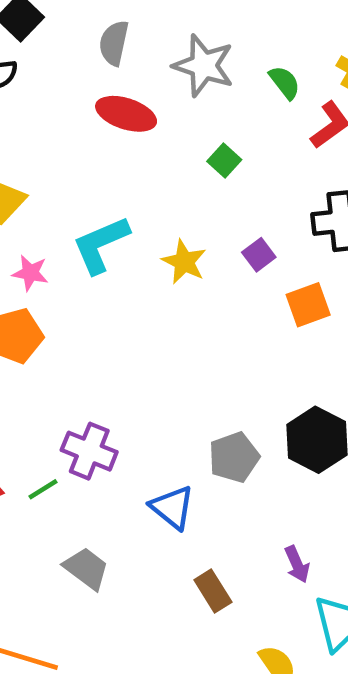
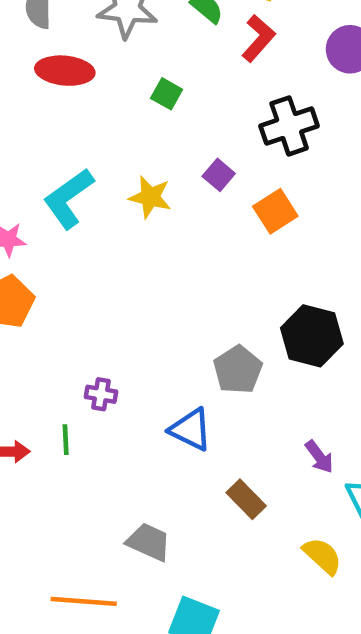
purple cross: (89, 451) -> (101, 394), size x0.6
green line: (43, 489) -> (66, 440), turned -48
gray trapezoid: (86, 568) -> (149, 542), moved

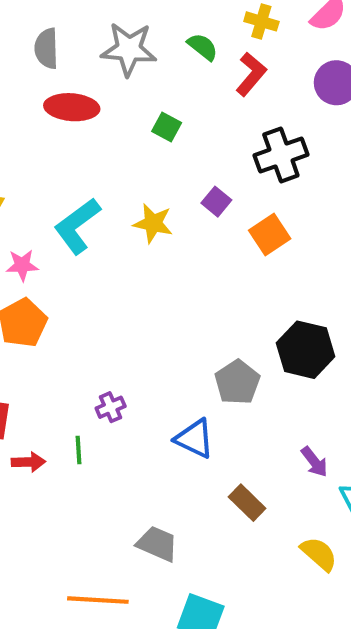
purple cross: (101, 394) -> (111, 407), turned -32

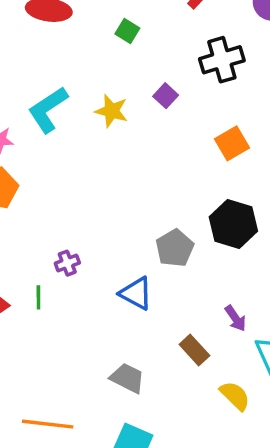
orange square: (270, 235) -> (232, 143), moved
brown rectangle: (247, 503) -> (194, 350), moved
gray trapezoid: (157, 544) -> (127, 378), moved

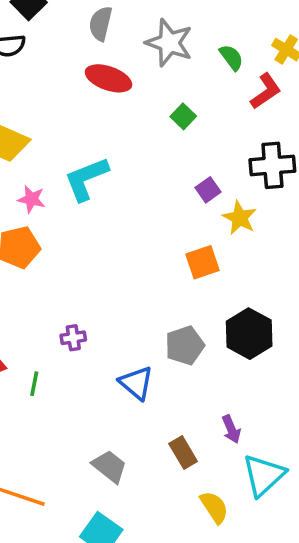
yellow star: (112, 111) -> (240, 218), moved
orange square: (232, 143) -> (203, 262), moved
green line: (38, 297) -> (34, 384), moved

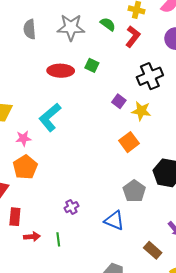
red ellipse: (108, 78) -> (61, 71), moved

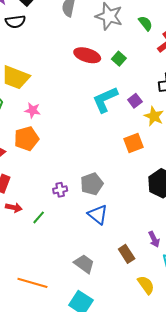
cyan L-shape: (50, 117) -> (105, 100), moved
gray pentagon: (134, 191) -> (92, 184), moved
green line: (58, 239) -> (39, 217), turned 32

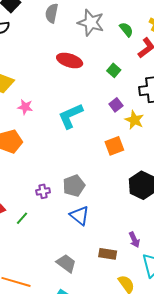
green square: (119, 59) -> (114, 70), moved
cyan L-shape: (105, 100) -> (70, 116), moved
pink star: (33, 110) -> (25, 107), moved
brown rectangle: (127, 254) -> (108, 254), turned -48

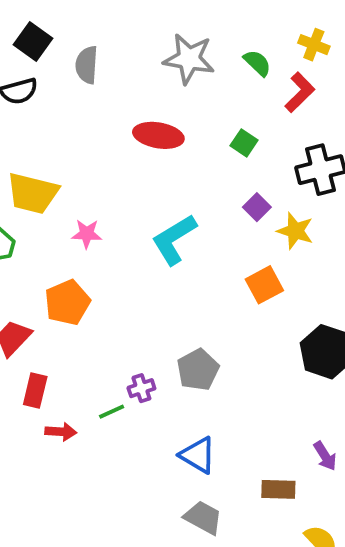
gray semicircle: (52, 13) -> (87, 65), moved
blue triangle: (80, 216) -> (198, 455), moved
green line: (22, 218) -> (112, 412), moved, turned 32

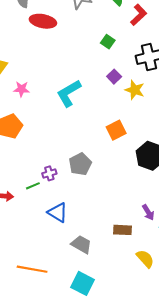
red ellipse: (158, 135) -> (43, 21), moved
orange square: (264, 285) -> (116, 130), moved
blue triangle: (198, 455) -> (58, 213), moved

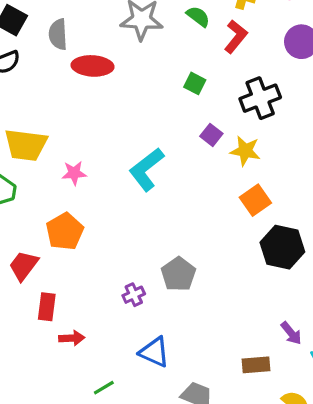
orange square: (116, 130) -> (255, 200), moved
green line: (33, 186) -> (104, 388), moved

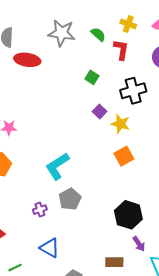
red L-shape: (236, 37) -> (121, 50), turned -35
cyan L-shape: (146, 169) -> (57, 166), moved
black hexagon: (282, 247) -> (128, 215), moved

